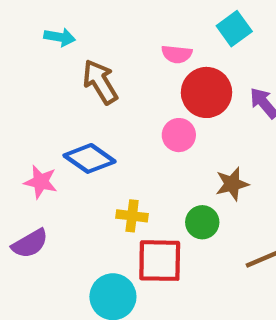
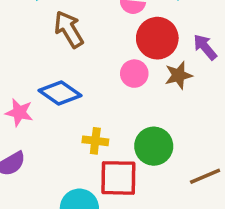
brown star: (232, 184) -> (179, 75), moved
green circle: (202, 222) -> (154, 146), size x1.4

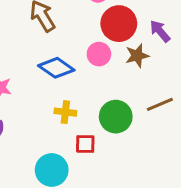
blue diamond: (60, 93) -> (56, 68), moved
brown line: (205, 176) -> (160, 104), moved
red square: (118, 178) -> (85, 144), size x0.6

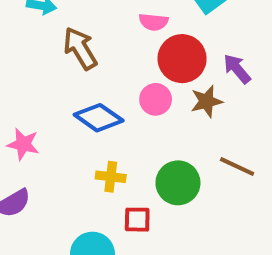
brown line: (160, 104) -> (237, 167), turned 48

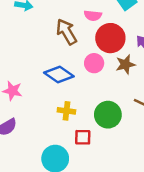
brown arrow: (80, 48) -> (66, 32), moved

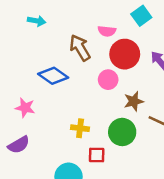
brown star: (125, 64) -> (134, 101), moved
blue diamond: (59, 74) -> (53, 76), moved

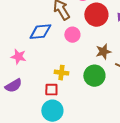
blue diamond: (53, 76) -> (40, 32), turned -40
pink circle: (108, 80) -> (72, 35), moved
red square: (97, 155) -> (51, 90), moved

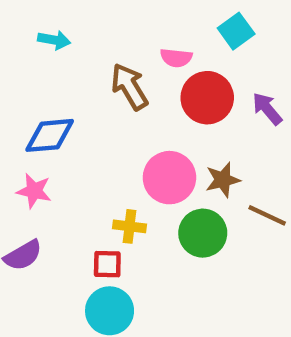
blue diamond: (40, 32) -> (50, 135), moved
pink circle: (72, 35) -> (169, 178), moved, size x1.5

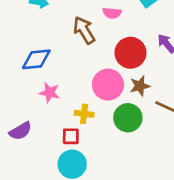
red circle: (207, 98) -> (131, 53), moved
pink star: (34, 191) -> (50, 93), moved

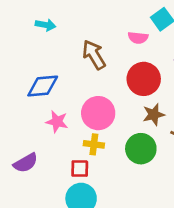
pink semicircle: (112, 13) -> (138, 38), moved
pink circle: (108, 85) -> (98, 113), moved

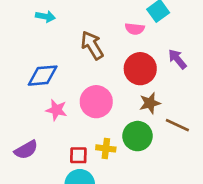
yellow cross: (94, 144) -> (106, 148), moved

